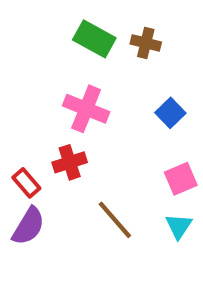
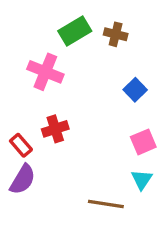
green rectangle: (94, 39) -> (75, 31), turned -60
pink cross: (86, 109) -> (45, 72), moved
brown line: (115, 220) -> (106, 204), moved, turned -40

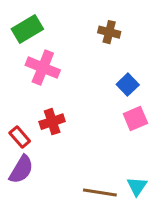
green rectangle: (75, 31) -> (27, 29), moved
pink square: (143, 142) -> (135, 118), moved
cyan triangle: (142, 179) -> (137, 186), moved

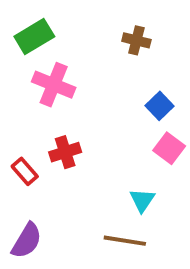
pink square: (135, 118) -> (169, 148), turned -30
purple semicircle: (21, 169) -> (27, 241), moved
cyan triangle: (137, 186) -> (142, 200), moved

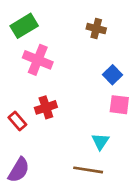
pink square: (169, 148) -> (119, 105), turned -30

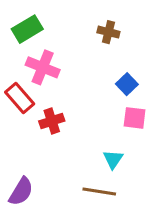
red rectangle: (17, 121) -> (20, 98), moved, size x1.4

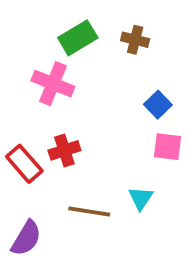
green rectangle: (27, 29) -> (78, 38), moved
red rectangle: (20, 98) -> (24, 164), moved
brown line: (99, 192) -> (89, 212), moved

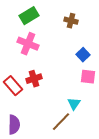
green rectangle: (78, 38) -> (29, 16), moved
brown line: (89, 212) -> (61, 122), moved, turned -55
purple semicircle: (26, 238) -> (14, 125), turned -30

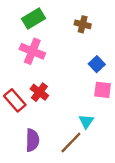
red cross: (34, 79) -> (39, 92), turned -35
purple semicircle: (14, 125) -> (32, 140), moved

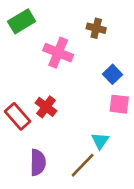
green rectangle: (34, 18) -> (22, 21), moved
pink cross: (32, 51) -> (58, 53), moved

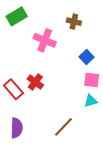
cyan triangle: (100, 141) -> (91, 101), moved, turned 40
purple semicircle: (38, 162) -> (17, 128), moved

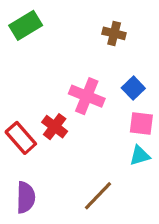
pink cross: (45, 40) -> (87, 96), moved

